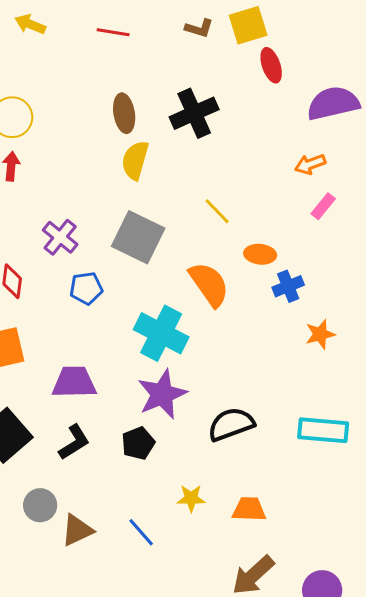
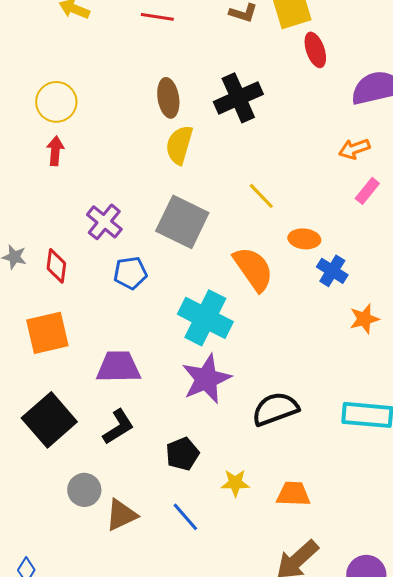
blue cross: (288, 286) -> (332, 271), turned -36
black pentagon: (138, 443) -> (182, 454), moved

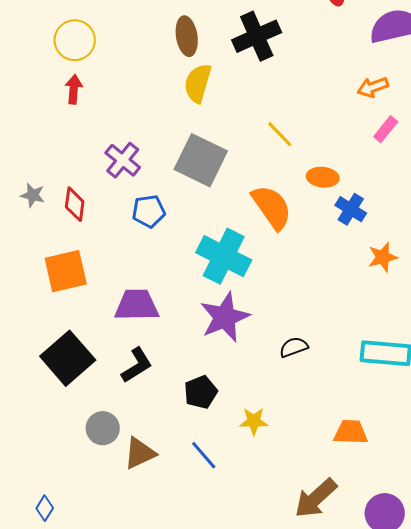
black semicircle: (275, 409) -> (294, 347), size x0.6
orange trapezoid: (293, 494) -> (351, 432), moved

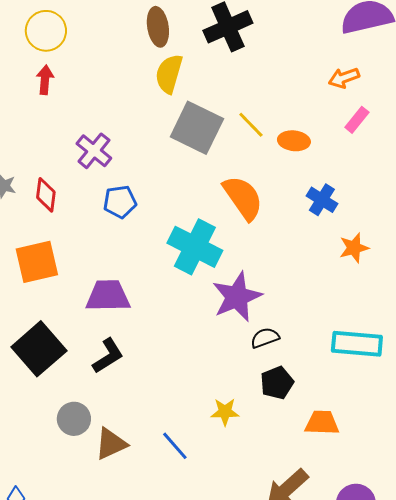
gray square: (201, 160) -> (197, 128), moved
orange ellipse: (323, 177) -> (294, 141), moved
purple star: (225, 317) -> (237, 297), moved
black pentagon: (201, 392) -> (277, 383), moved

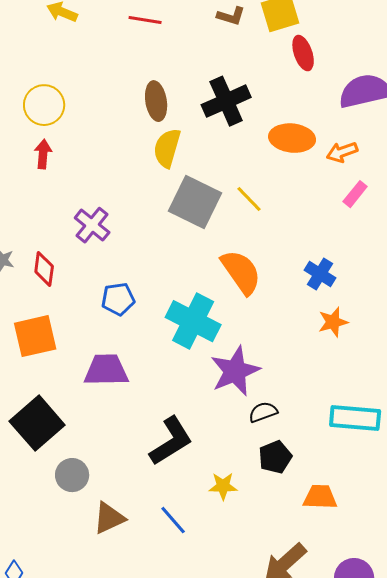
orange ellipse: (294, 141) -> (292, 138), moved, size x1.4
blue pentagon: (120, 202) -> (118, 299), moved
orange star: (354, 248) -> (333, 322), moved
black L-shape: (108, 356) -> (171, 441), moved, size x1.4
gray circle: (74, 419) -> (72, 475), moved

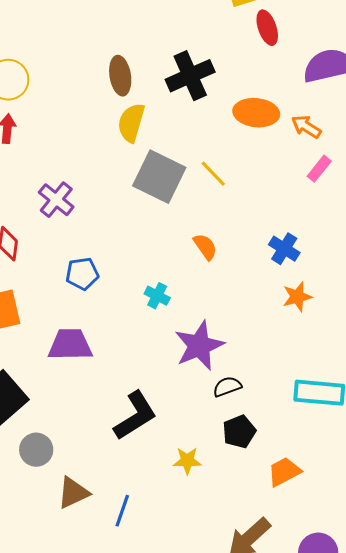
orange arrow: (342, 152) -> (306, 127), turned 52
orange semicircle: (241, 272) -> (205, 247), size x0.6
cyan cross: (193, 321) -> (157, 296), size x0.5
orange trapezoid: (320, 497) -> (284, 472), turned -30
blue line: (173, 520) -> (122, 511), moved, turned 60

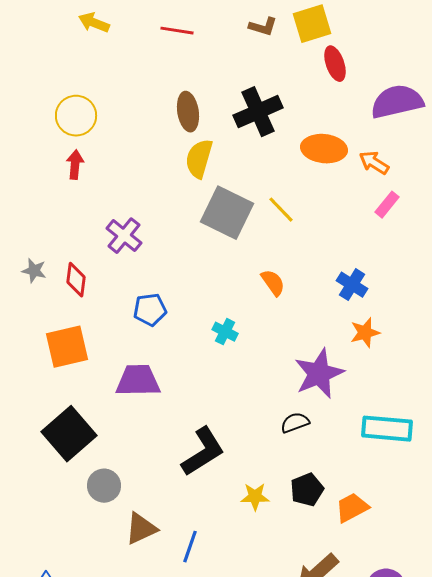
purple star: (199, 346) -> (319, 374), moved
black pentagon: (239, 432) -> (307, 490), moved

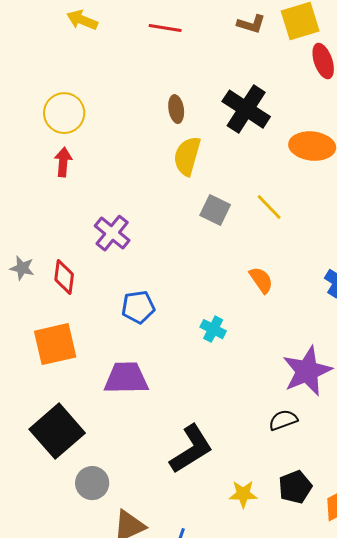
brown ellipse: (188, 112) -> (176, 109), size x0.7
black cross: (258, 112) -> (246, 109), turned -33
gray square: (227, 213) -> (215, 210), size x0.6

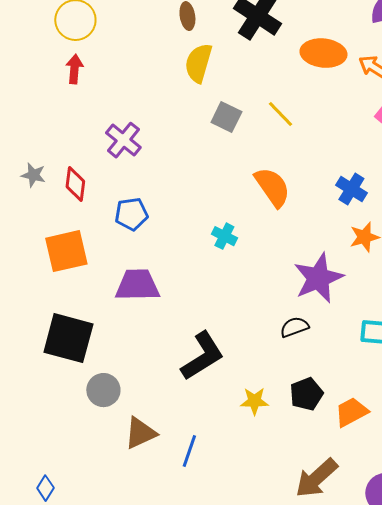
orange semicircle: (261, 280) -> (272, 187), size x1.5
blue pentagon: (138, 307) -> (131, 214), moved
black square: (57, 431) -> (68, 338), turned -34

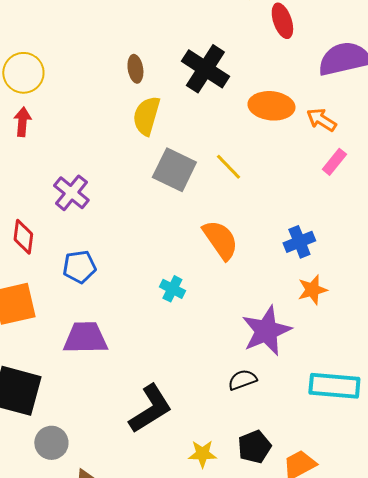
gray square: (226, 117) -> (174, 170), size x1.4
blue cross: (351, 189) -> (299, 242), turned 36

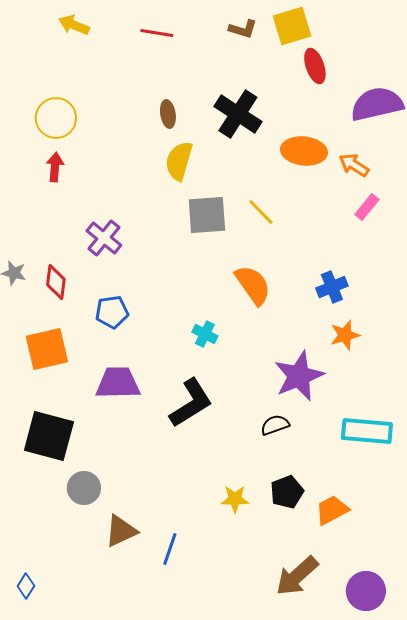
gray square: (174, 170) -> (207, 215), turned -30
black L-shape: (150, 409) -> (191, 403), moved

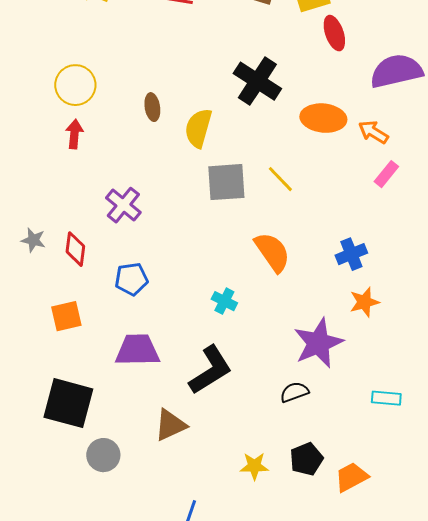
brown ellipse: (168, 114) -> (152, 107), moved
orange square: (47, 349) -> (66, 316), size x0.7
cyan rectangle: (367, 431) -> (386, 398), size x0.6
brown triangle: (121, 531) -> (170, 425), moved

